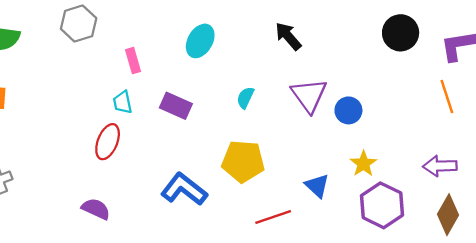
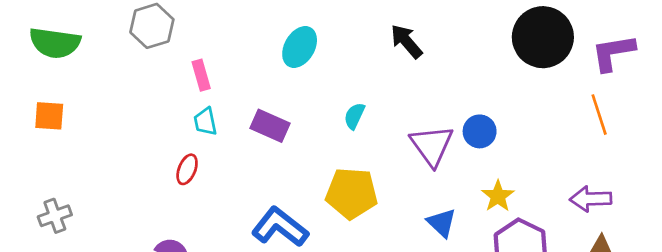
black circle: (401, 33) -> (543, 37), size x1.4
pink rectangle: (133, 61) -> (201, 75), moved
purple triangle: (309, 95) -> (432, 145), moved
red ellipse: (108, 142) -> (187, 169), size x0.7

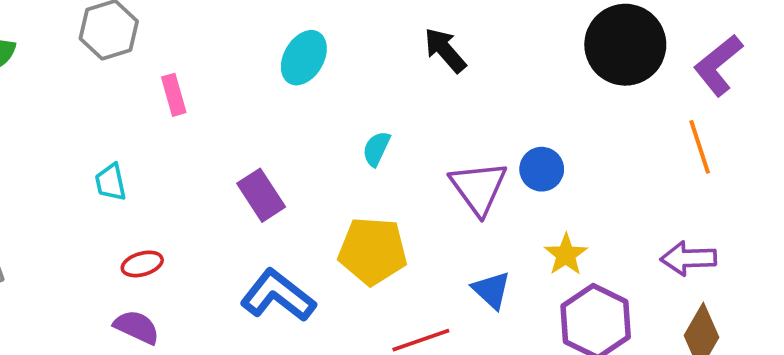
purple L-shape: (613, 53) -> (718, 65), turned -30
cyan trapezoid: (205, 122) -> (111, 182), moved
purple rectangle: (270, 126) -> (261, 195), moved, turned 33
red ellipse: (187, 169) -> (142, 264), moved, turned 52

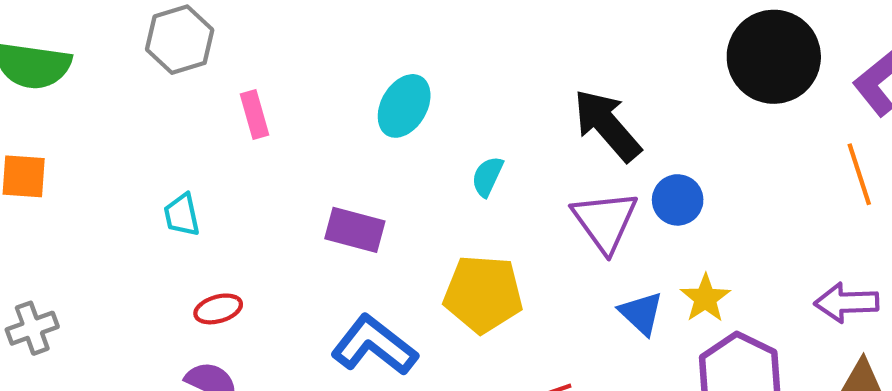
black arrow: (445, 50) -> (607, 125), moved, size x1.4
cyan ellipse: (304, 58) -> (404, 106), moved
purple rectangle: (261, 195) -> (355, 230), turned -42
blue triangle: (492, 290) -> (641, 313), moved

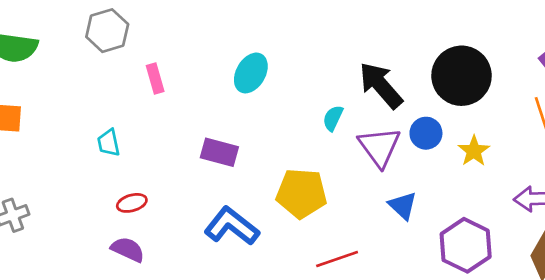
black circle: (774, 57) -> (462, 76), moved
cyan semicircle: (487, 176) -> (333, 118), moved
yellow star: (705, 298) -> (474, 151), moved

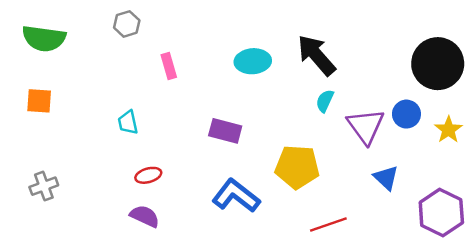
gray hexagon: (107, 31) -> (127, 24), size x0.7
cyan ellipse: (251, 73) -> (253, 61), turned 56
black arrow: (381, 85) -> (316, 55), moved

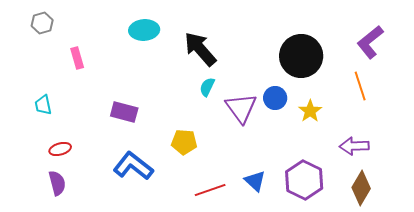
cyan ellipse: (253, 61) -> (144, 30), moved
yellow pentagon: (297, 167) -> (184, 142), size x0.7
blue triangle: (386, 178) -> (255, 181), moved
purple semicircle: (145, 216) -> (57, 183), turned 50

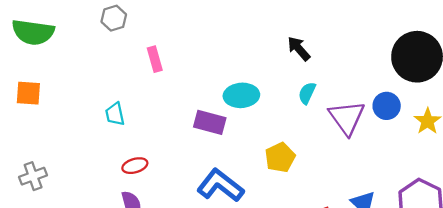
cyan ellipse: (144, 30) -> (241, 95), moved
black arrow: (200, 49) -> (299, 49), size x0.6
yellow pentagon: (184, 142) -> (280, 157), turned -30

